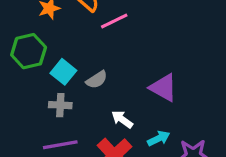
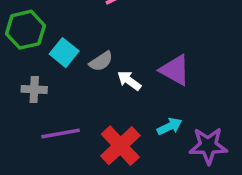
gray cross: (60, 105) -> (34, 89), moved
white arrow: (122, 119) -> (129, 81), moved

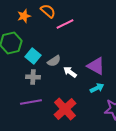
gray cross: (34, 89) -> (33, 77), moved
cyan arrow: (170, 126) -> (97, 88), moved

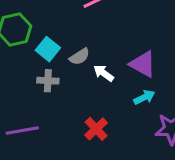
purple line: (31, 102) -> (22, 130), moved
red cross: (65, 109) -> (96, 129), size x0.7

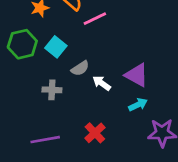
cyan square: (48, 49) -> (56, 47), moved
purple line: (22, 130) -> (45, 140), moved

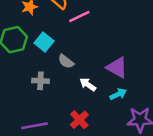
gray semicircle: (80, 68) -> (66, 61), turned 70
white arrow: (102, 83) -> (88, 84), moved

